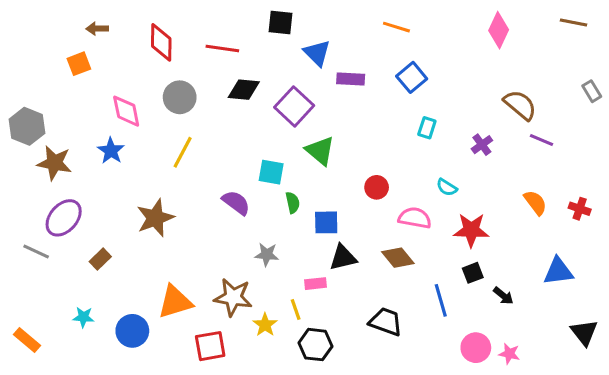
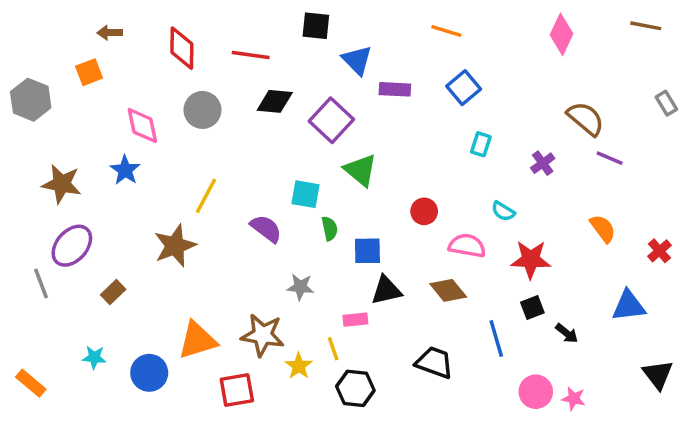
gray hexagon: (27, 126) -> (31, 100), moved
yellow line: (183, 152) -> (206, 196), moved
red cross: (580, 209) -> (659, 251), moved, turned 30
gray line: (36, 251) -> (41, 283), turned 44

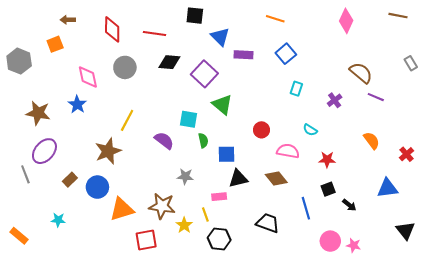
red star: (531, 259) -> (327, 160), size x0.7
blue circle: (149, 373) -> (97, 187), moved

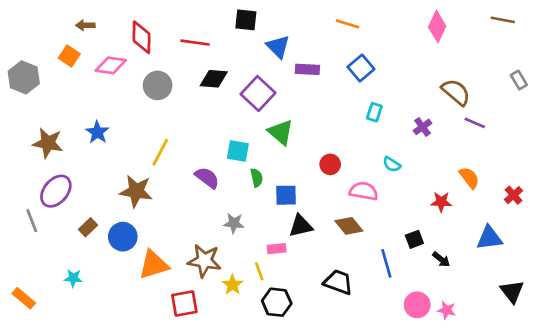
orange square: (55, 44) -> (69, 56), turned -35
pink diamond: (88, 77) -> (111, 65), moved, turned -70
brown star: (108, 151) -> (136, 191), turned 30
red star: (327, 160) -> (441, 202), moved

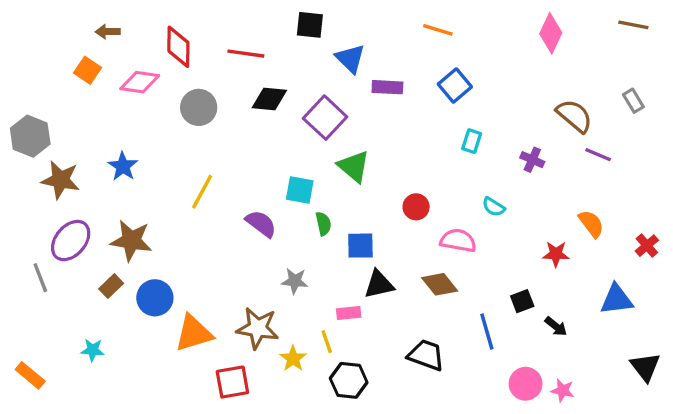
gray hexagon: (24, 77) -> (30, 136), moved
gray rectangle: (519, 80) -> (633, 101), moved
purple cross: (422, 127) -> (532, 160), turned -30
brown star: (136, 191) -> (131, 241), moved

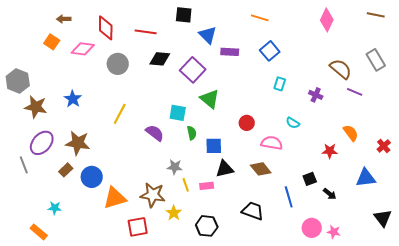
gray rectangle: (633, 101) -> (376, 60), size x1.5
yellow line: (327, 342) -> (186, 185), moved
orange rectangle: (30, 375) -> (39, 232), moved

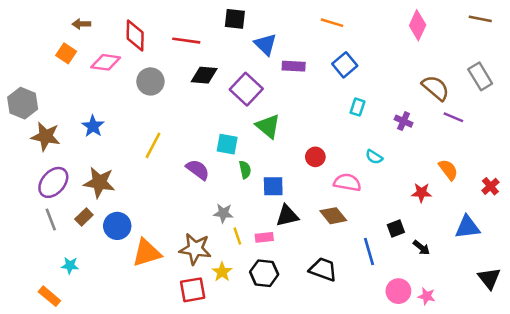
gray line: (24, 165) -> (51, 220), moved
black hexagon: (207, 226) -> (264, 273), moved
red square: (138, 227) -> (193, 290), moved

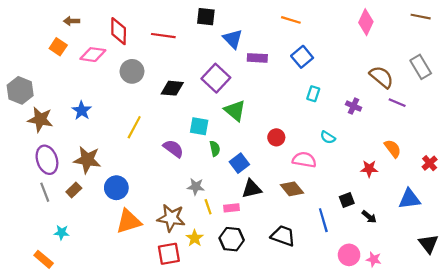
black diamond: (204, 75) -> (172, 88), moved
purple ellipse: (53, 182) -> (47, 160), turned -60
blue square: (273, 186) -> (239, 163), turned -36
blue circle: (117, 226) -> (116, 188), moved

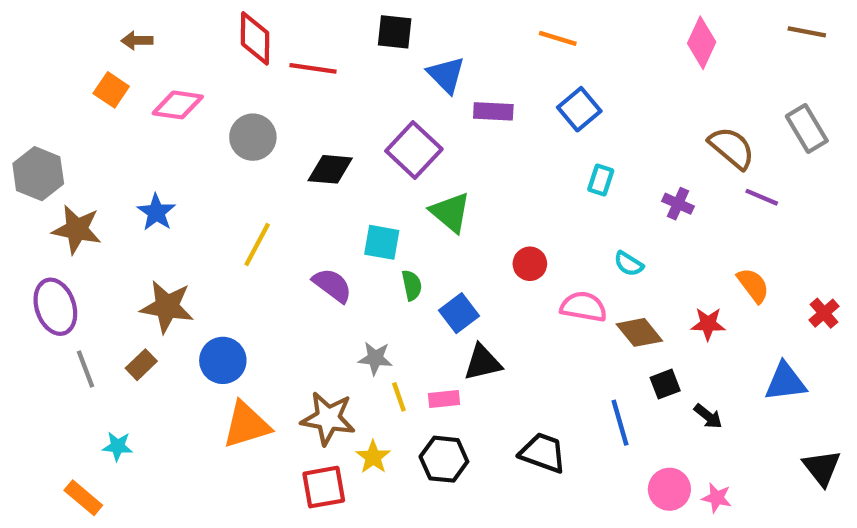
red diamond: (119, 31) -> (255, 38), moved
purple ellipse: (47, 160) -> (55, 307), moved
brown diamond: (292, 189) -> (639, 332), moved

